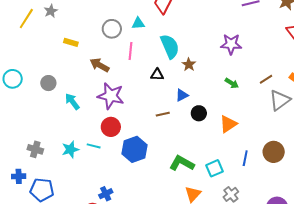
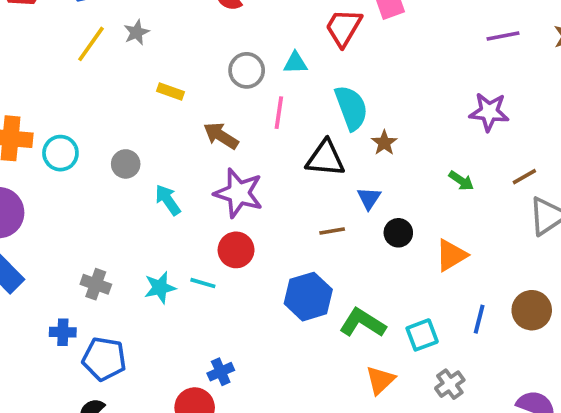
purple star: (231, 44) -> (489, 112), moved
black triangle: (157, 75) -> (325, 158), size x1.6
blue triangle: (182, 95) -> (369, 198), turned -32
blue hexagon: (134, 149) -> (308, 297), moved

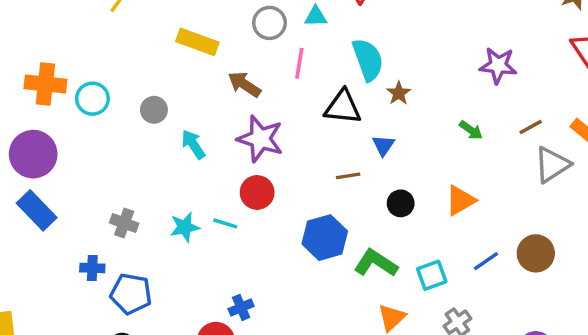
yellow rectangle: (171, 91) -> (197, 42), size x1.6
black circle: (398, 233) -> (401, 203), moved
blue line: (479, 319) -> (486, 261), turned 40

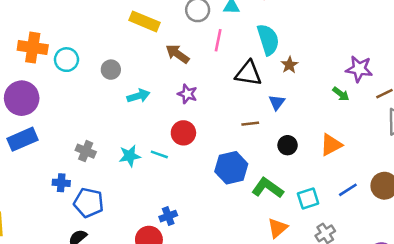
purple star: (498, 65) -> (359, 69), moved
purple star: (260, 139) -> (187, 94), size x0.6
cyan arrow: (193, 144) -> (138, 96), turned 105
blue rectangle: (37, 210) -> (22, 139), turned -72

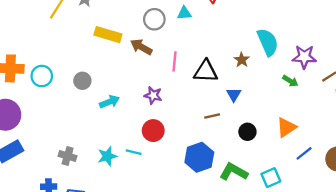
pink line: (218, 40) -> (174, 61), moved
cyan semicircle: (268, 40) -> (268, 42), moved
brown arrow: (177, 54) -> (141, 47), moved
blue line: (348, 190) -> (304, 153), moved

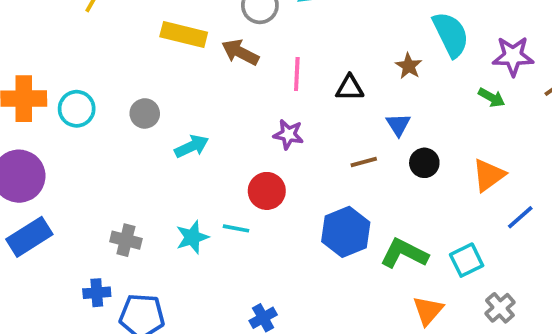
black triangle: (206, 71) -> (350, 88), size x0.7
purple star: (153, 95) -> (288, 134), moved
black circle: (247, 132) -> (424, 163), moved

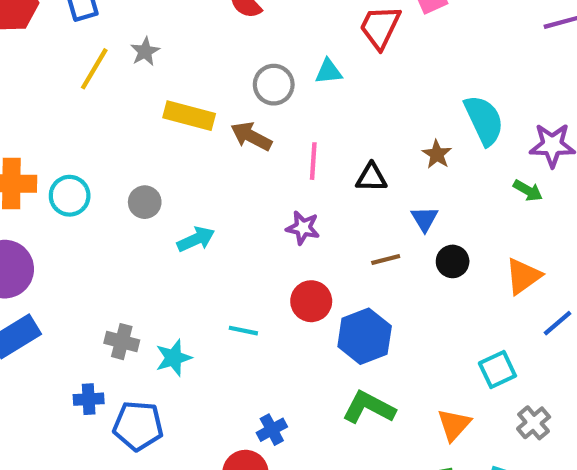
red circle: (267, 191) -> (311, 301), moved
cyan star: (192, 237) -> (174, 358), moved
green L-shape: (404, 253) -> (369, 407), moved

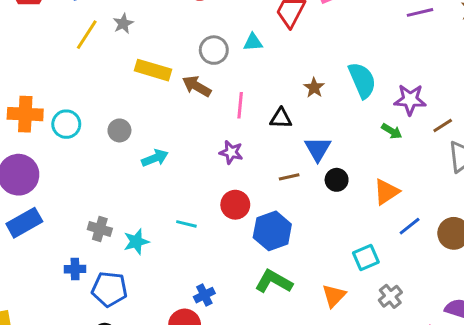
brown star: (437, 154) -> (314, 88), moved
blue triangle: (425, 219) -> (318, 149), size x1.4

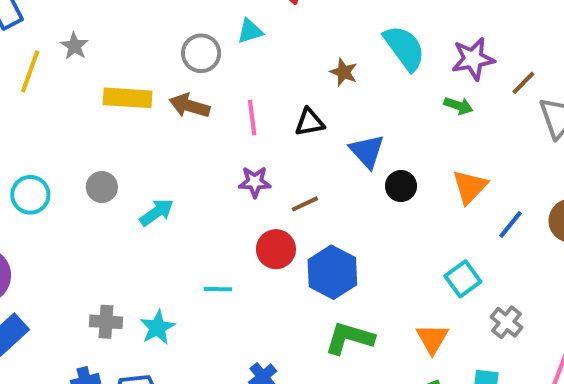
brown line: (289, 177) -> (305, 204), moved

